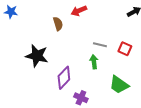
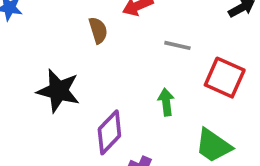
gray line: (100, 45) -> (177, 45), moved
red square: (125, 49) -> (225, 78), size x1.5

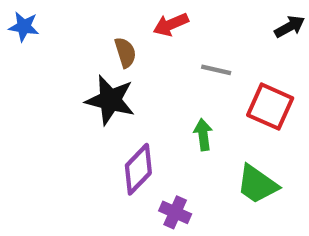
black star: (58, 91) -> (110, 100), moved

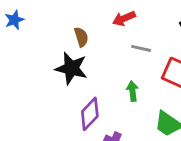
red arrow: (171, 24) -> (124, 18), moved
blue star: (24, 27) -> (14, 20), turned -30

